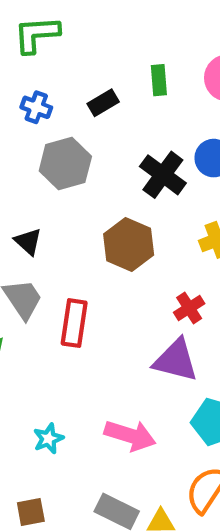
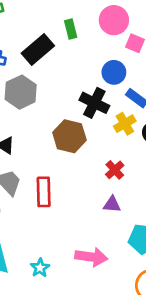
black rectangle: (103, 103) -> (38, 50), size x1.6
black cross: (163, 175) -> (94, 103), moved
purple triangle: (176, 360) -> (112, 204), size x0.6

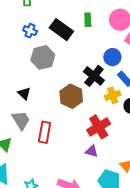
black rectangle: (38, 50) -> (61, 30), turned 65
red cross: (115, 170) -> (99, 127), size x1.6

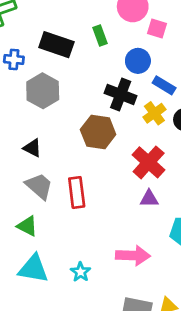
green rectangle: (88, 20) -> (100, 36), moved

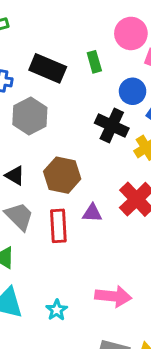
brown hexagon: (98, 132) -> (62, 175), moved
purple triangle: (149, 199) -> (92, 213), moved

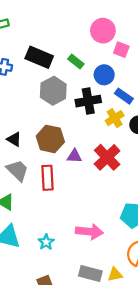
green rectangle: (94, 62) -> (76, 62), moved, turned -35
gray hexagon: (30, 116) -> (53, 91), moved
black cross: (112, 126) -> (88, 101), turned -35
purple triangle: (92, 213) -> (74, 156), moved

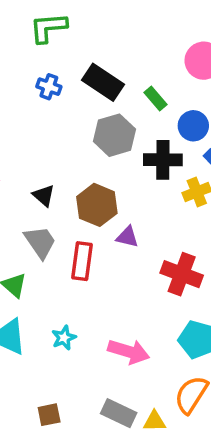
red cross: (107, 157) -> (182, 274), moved, turned -36
cyan star: (46, 242) -> (64, 338), moved

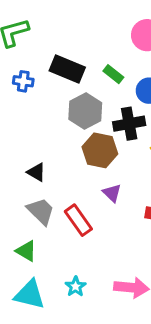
brown hexagon: (97, 205) -> (100, 150), moved
purple triangle: (127, 237) -> (112, 193), turned 42
red rectangle: (82, 261) -> (78, 220), turned -32

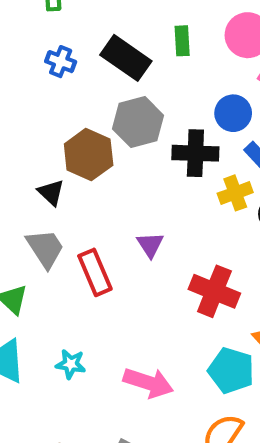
green rectangle: (113, 74) -> (182, 41), moved, turned 36
brown hexagon: (100, 150) -> (89, 155), moved
cyan star: (76, 286) -> (71, 364), turned 30

